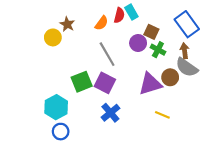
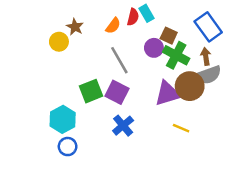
green cross: (158, 50) -> (176, 55), size x1.5
gray semicircle: (187, 67) -> (208, 75), turned -55
brown circle: (170, 77) -> (190, 86), size x1.5

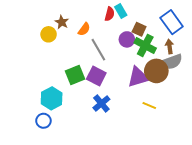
orange semicircle: (113, 26) -> (84, 29), moved
blue circle: (68, 147) -> (43, 121), moved

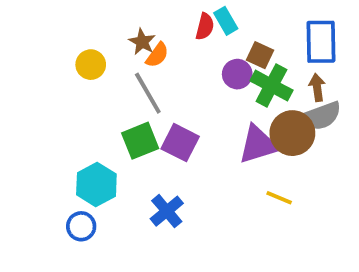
brown star: (62, 22) -> (142, 42), moved
blue rectangle: (172, 22) -> (321, 42), turned 35
gray line: (98, 50) -> (148, 93), moved
blue cross: (101, 103) -> (167, 211), moved

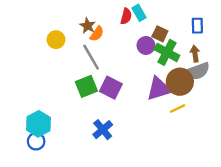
blue rectangle: (321, 42) -> (197, 26), size x0.6
cyan hexagon: (96, 184) -> (38, 124), moved
yellow line: (279, 198) -> (177, 109), moved, turned -49
blue circle: (81, 226) -> (36, 141), moved

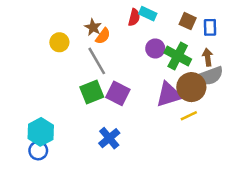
cyan rectangle: (139, 13) -> (148, 14), turned -35
brown square: (160, 34) -> (188, 21), moved

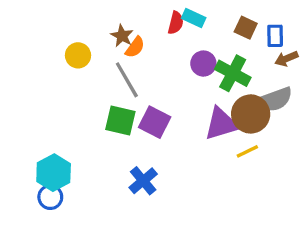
brown arrow: (208, 57) -> (286, 59), moved, turned -105
green square: (92, 92) -> (120, 121), turned 35

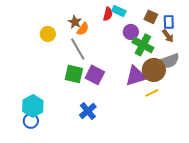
brown arrow: (286, 59) -> (168, 36), moved, turned -104
purple circle: (203, 64) -> (131, 32), moved

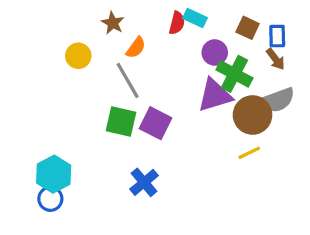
brown star: (75, 22) -> (113, 23), moved
purple triangle: (136, 76) -> (215, 95), moved

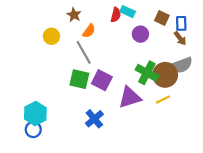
green cross: (234, 74) -> (147, 73), moved
purple triangle: (215, 95) -> (130, 97), moved

